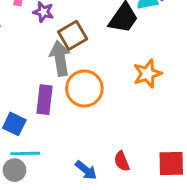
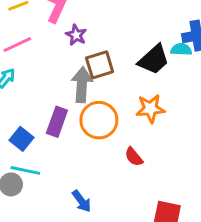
orange star: (147, 74) -> (150, 109), moved
red semicircle: (122, 161) -> (134, 157), moved, turned -30

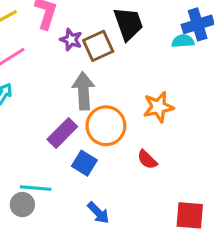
black trapezoid: (154, 60) -> (128, 24), moved, turned -60
brown square: (100, 65) -> (98, 46), moved
purple rectangle: (57, 122) -> (62, 133), turned 32
blue square: (21, 139) -> (84, 163), moved

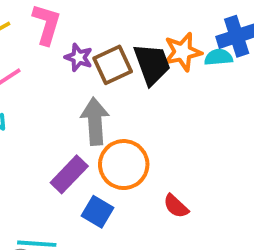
black trapezoid: (128, 24) -> (152, 64), moved
orange star: (158, 107) -> (183, 52), moved

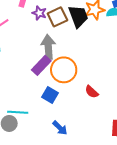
purple rectangle: (69, 174) -> (41, 65), moved

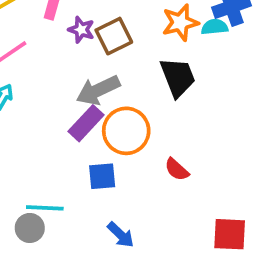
black trapezoid: (78, 16) -> (178, 77), moved
gray arrow: (48, 47) -> (98, 90), turned -110
blue square: (50, 95) -> (102, 176), turned -35

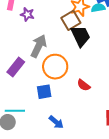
brown square: (114, 36) -> (71, 20), moved
gray arrow: (98, 90) -> (39, 46), turned 145
purple rectangle: (86, 123) -> (16, 67), moved

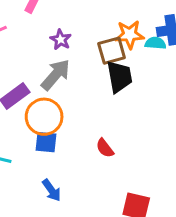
purple star: (27, 14) -> (61, 40), moved
orange circle: (55, 67) -> (44, 117), moved

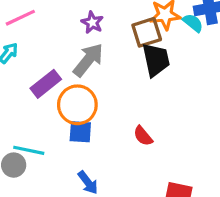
cyan semicircle: (155, 43) -> (193, 23), turned 36

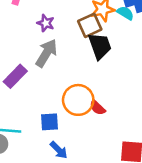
orange circle: (77, 105) -> (78, 100), moved
blue square: (80, 132) -> (49, 122), moved

